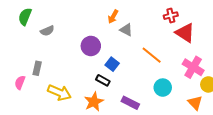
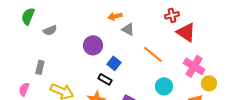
orange arrow: (113, 17) -> (115, 16), turned 48
pink semicircle: (20, 82) -> (24, 89), moved

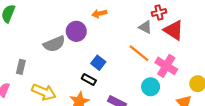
gray triangle: (128, 29) -> (145, 27), moved
gray semicircle: (50, 30) -> (54, 44), moved, size x1.5
purple circle: (93, 45) -> (76, 31), moved
pink cross: (194, 66) -> (166, 66), moved

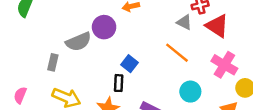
pink cross: (166, 66) -> (224, 65), moved
gray rectangle: (21, 67) -> (53, 62), moved
black rectangle: (89, 79) -> (119, 83), turned 64

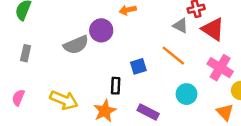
gray rectangle: (53, 62) -> (26, 53), moved
blue square: (130, 64) -> (138, 66), moved, turned 35

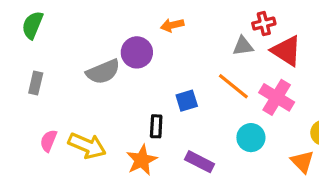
gray triangle: (181, 26) -> (243, 46), turned -35
pink cross: (220, 68) -> (277, 97), moved
pink semicircle: (18, 98) -> (49, 141), moved

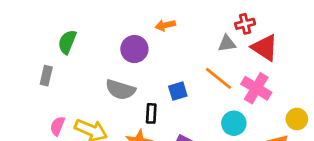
green semicircle: (32, 25) -> (67, 42), moved
gray semicircle: (103, 72) -> (120, 90), moved, turned 40

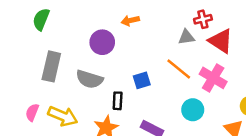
green semicircle: (67, 42) -> (41, 19), moved
gray rectangle: (46, 76) -> (51, 66), moved, size x1.6

